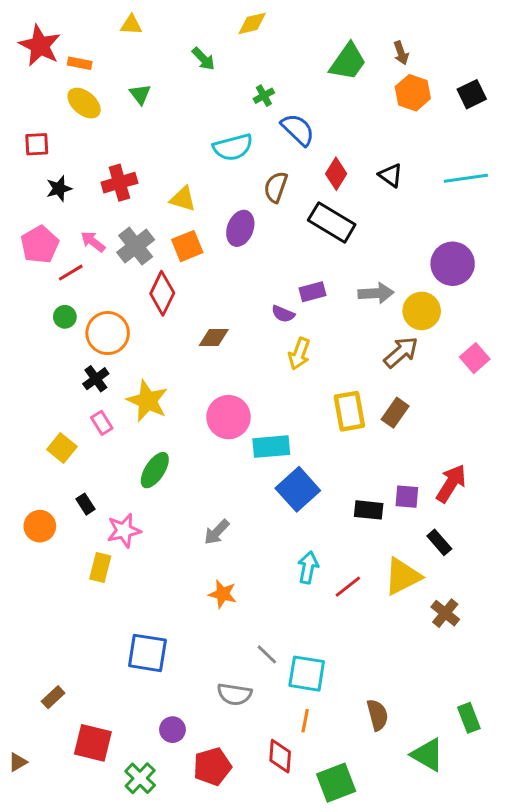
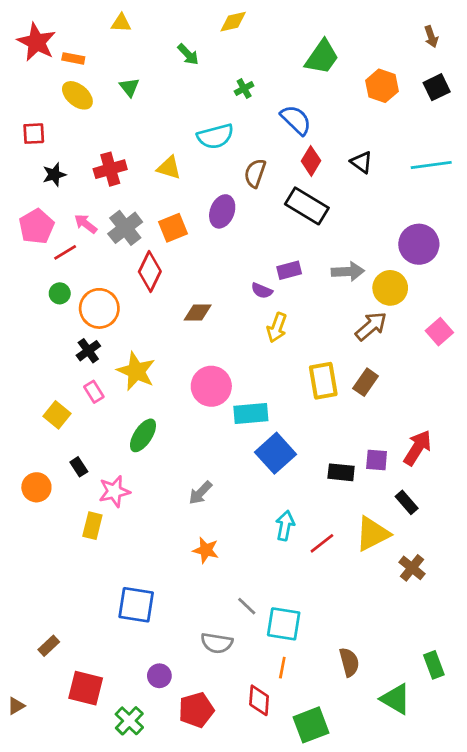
brown arrow: (401, 53) -> (431, 37), moved
blue semicircle: (298, 130) -> (296, 120), moved
yellow triangle: (183, 199) -> (169, 168), moved

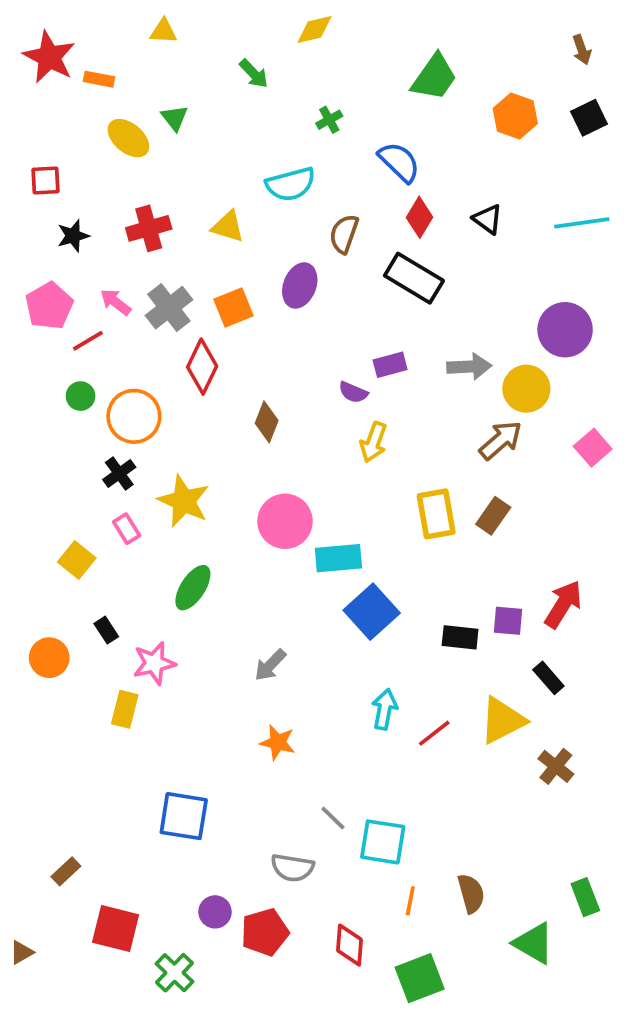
yellow ellipse: (77, 95) -> (128, 138), moved
brown diamond: (198, 312) -> (267, 422), turned -68
orange line: (282, 668) -> (410, 901), moved
red pentagon: (196, 710) -> (265, 932), moved

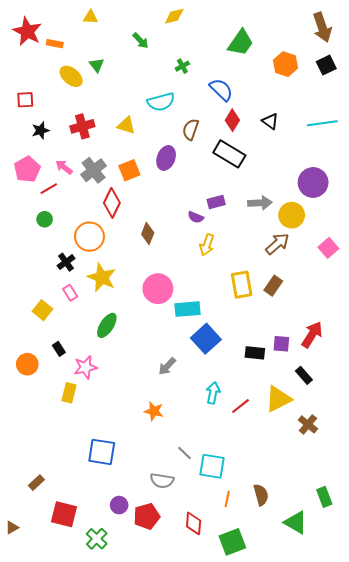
brown arrow: (582, 50) -> (322, 27), size x1.8
orange circle: (134, 416) -> (89, 237), moved
gray arrow: (270, 665) -> (167, 366), moved

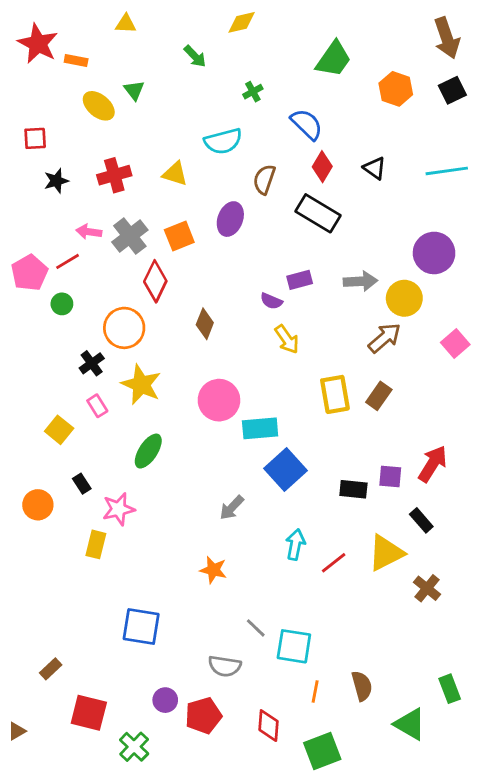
pink arrow: (64, 167) -> (89, 232), turned -30
pink pentagon: (27, 169) -> (29, 273), moved
yellow arrow: (207, 245) -> (287, 339), turned -55

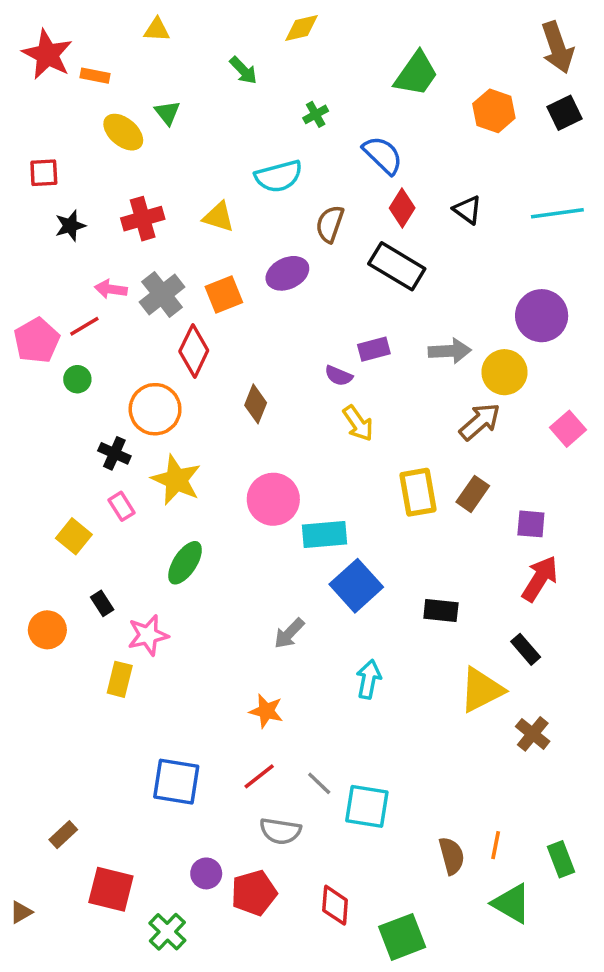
purple ellipse: (230, 219) -> (287, 273), turned 44
black cross: (92, 363) -> (114, 453), turned -30
purple square: (390, 477) -> (531, 524), moved
red line: (334, 563) -> (259, 776), moved
orange line: (315, 692) -> (496, 845), moved

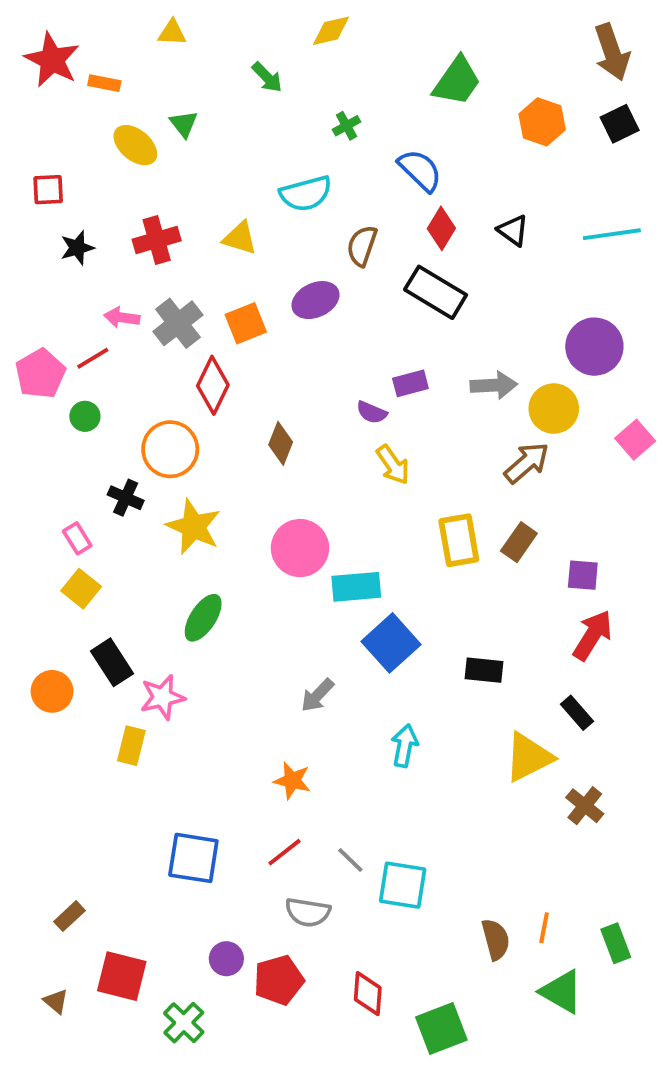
pink square: (568, 429) -> (635, 440), moved
pink rectangle: (121, 506) -> (77, 538), moved
black rectangle: (102, 603) -> (112, 662), size x1.6
brown triangle: (21, 912) -> (56, 1001), moved, turned -50

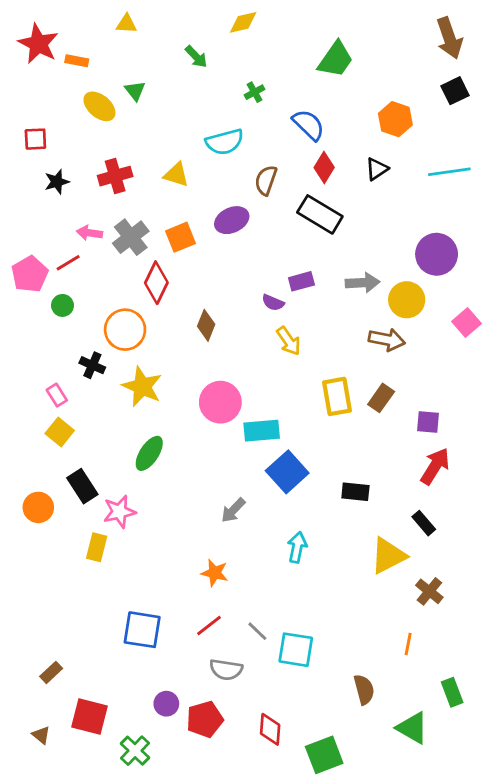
orange hexagon: (542, 122) -> (395, 119), moved
black triangle: (513, 230) -> (377, 169), turned 50
brown arrow: (527, 463) -> (387, 340), turned 52
orange line: (544, 928) -> (408, 644), moved

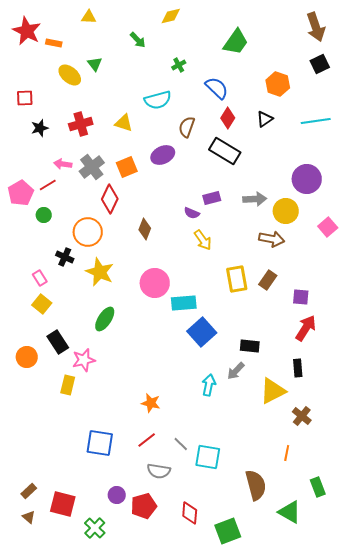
gray arrow: (233, 510) -> (236, 371), moved
black rectangle: (424, 523) -> (298, 368), turned 36
brown rectangle: (51, 672) -> (29, 491), moved
brown semicircle: (364, 689) -> (256, 485), size x1.4

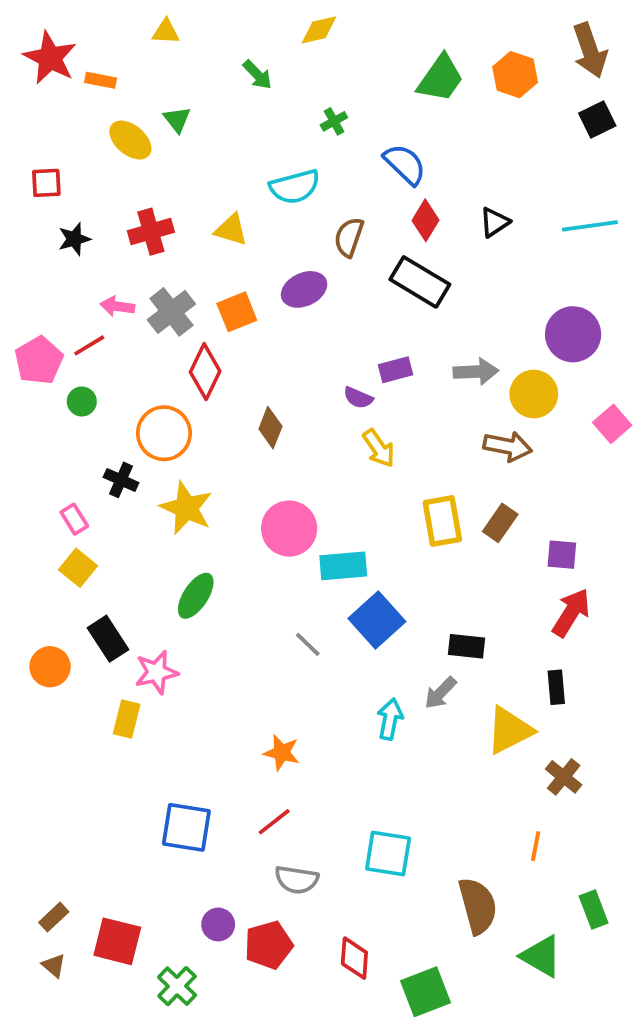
orange hexagon: (278, 84) -> (515, 75), moved
gray line: (181, 444) -> (308, 644), moved

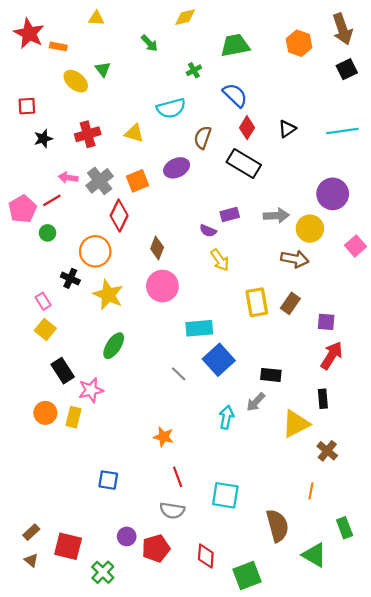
green trapezoid: (440, 78) -> (235, 45), moved, turned -136
pink circle: (289, 529) -> (162, 286), moved
orange circle: (50, 667) -> (45, 413), moved
red line: (274, 822) -> (178, 477), moved, turned -72
blue square: (186, 827) -> (108, 480), size x0.7

